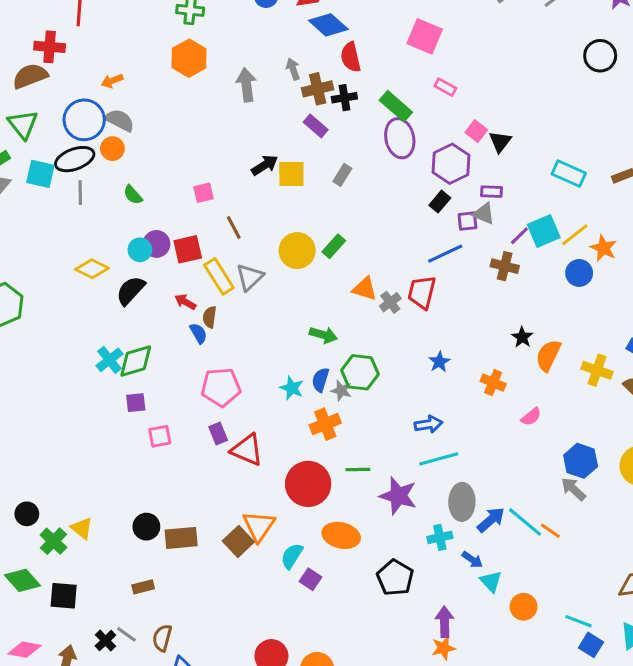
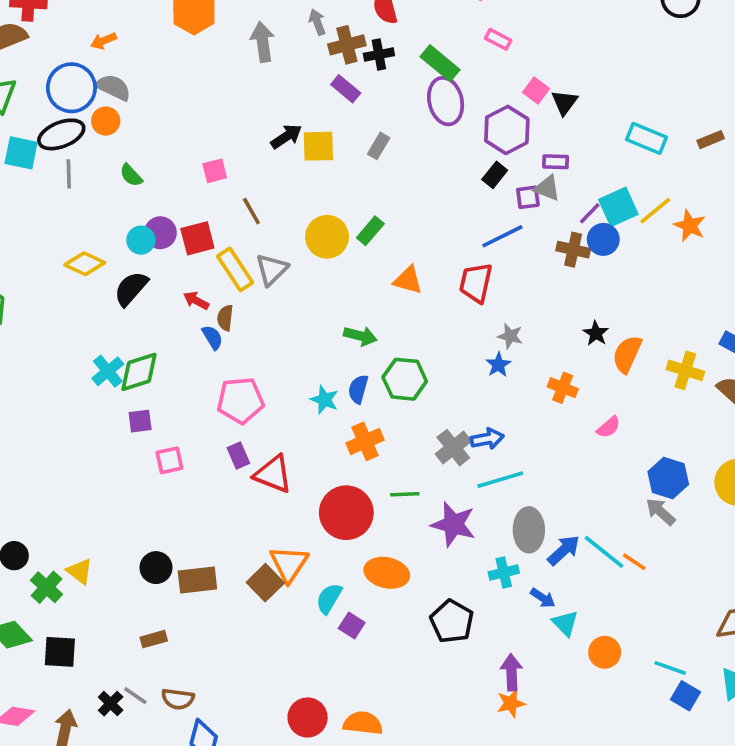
blue circle: (579, 273) -> (603, 239), moved
gray cross: (390, 302) -> (453, 448), moved, size x1.4
gray star: (341, 391) -> (510, 336), moved
brown semicircle: (162, 638) -> (178, 699), turned -96

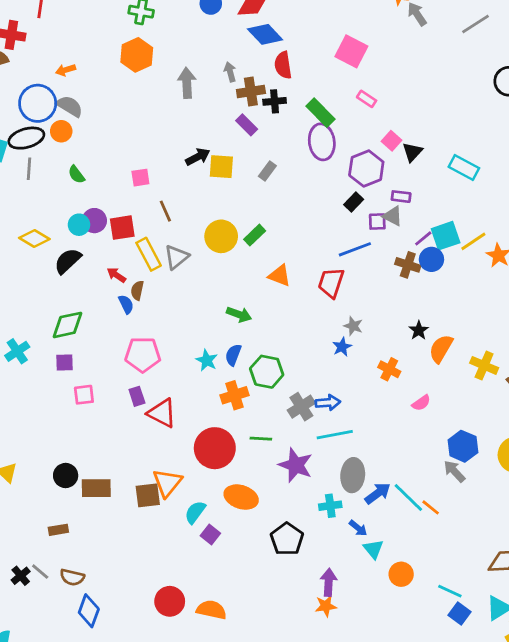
cyan rectangle: (647, 138) -> (464, 167), moved
cyan cross: (108, 371) -> (17, 351), moved
green hexagon: (405, 379) -> (267, 372), moved
brown square: (265, 583) -> (148, 495), turned 32

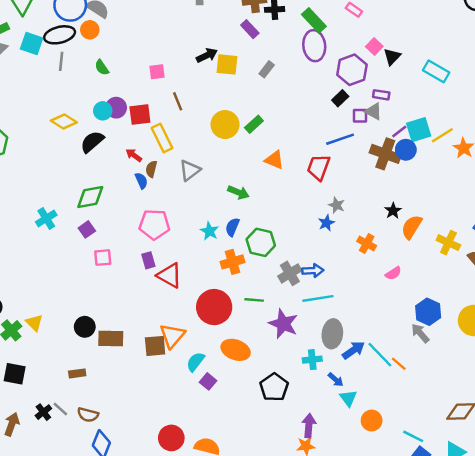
gray triangle: (176, 257) -> (190, 170), moved
brown cross: (408, 265) -> (385, 154), size x1.4
purple square: (65, 363) -> (87, 229), turned -35

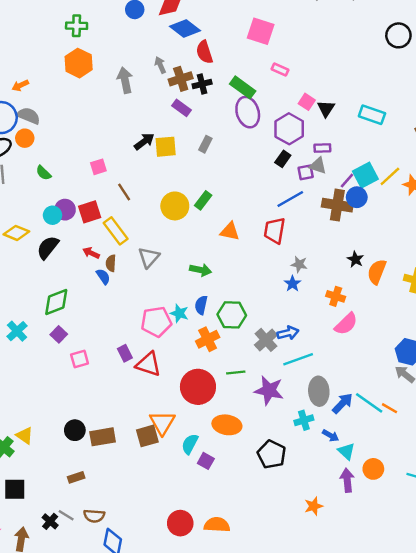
pink pentagon: (154, 224) -> (156, 322), moved
pink semicircle: (393, 273) -> (346, 324), moved, size x1.5
purple arrow: (309, 426) -> (347, 480), moved

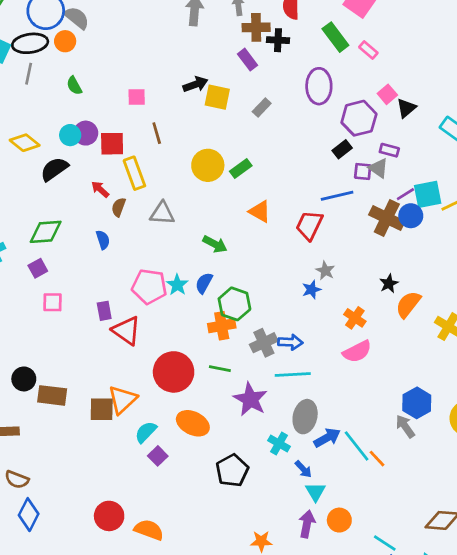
green rectangle: (243, 87) -> (335, 37), moved
gray triangle: (149, 257) -> (162, 213), turned 35
blue semicircle: (103, 277) -> (103, 240), moved
orange cross: (208, 339) -> (222, 326), moved
cyan cross: (304, 420) -> (279, 444), turned 30

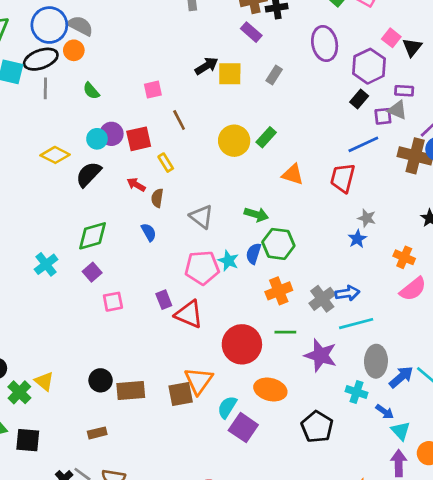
yellow rectangle: (134, 173) -> (166, 163), size x0.6
gray triangle: (162, 213) -> (201, 217), moved, turned 45
green hexagon: (234, 304) -> (278, 244), moved
purple square: (158, 456) -> (243, 428), size x1.5

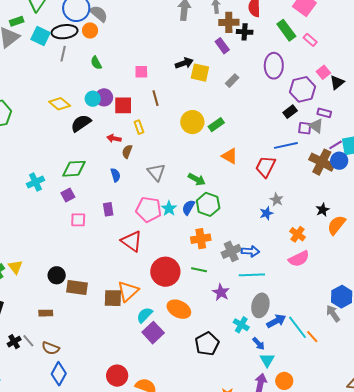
red arrow: (136, 185) -> (114, 138), turned -32
purple rectangle: (164, 300) -> (108, 209), moved
purple star: (321, 355) -> (221, 292), size x0.7

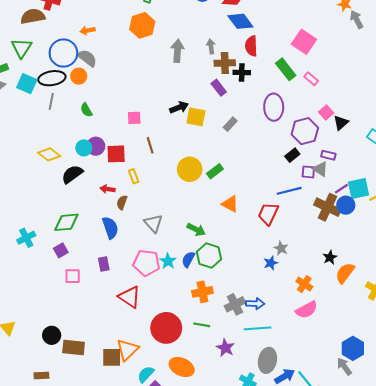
blue semicircle: (115, 175) -> (110, 228), size x1.5

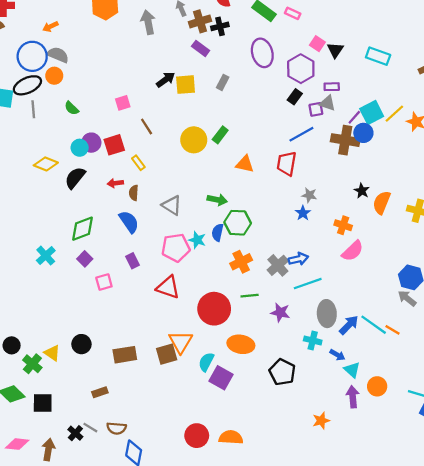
black circle: (52, 335) -> (81, 344), moved

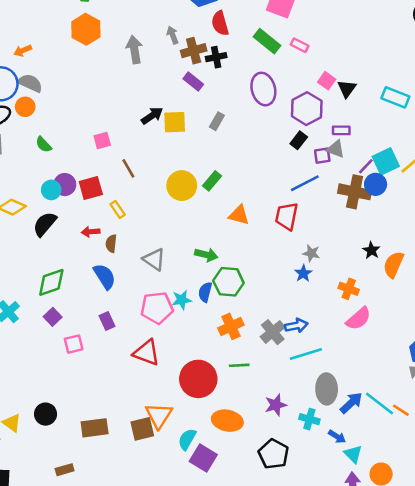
cyan star: (197, 240) -> (182, 300), turned -30
purple star: (280, 312) -> (276, 405), moved, turned -30

